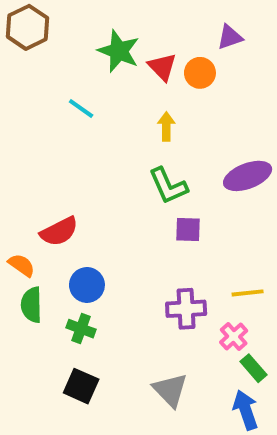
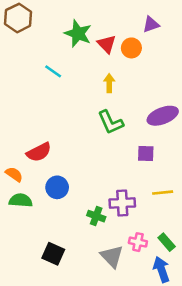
purple square: (188, 229) -> (146, 153), moved
green semicircle: (31, 305) -> (21, 200), turned 95
green cross: (81, 329) -> (96, 216), moved
pink cross: (234, 337) -> (138, 242), moved, turned -36

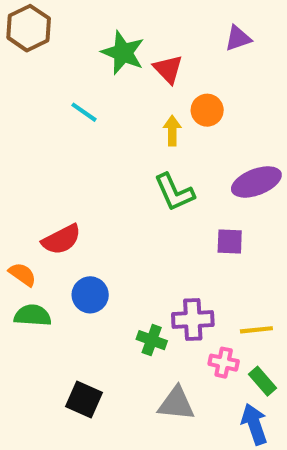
orange circle: (131, 48) -> (207, 110), moved
yellow line: (163, 193) -> (256, 330), moved
pink cross: (138, 242) -> (224, 363), moved
gray triangle: (112, 256) -> (176, 404), turned -40

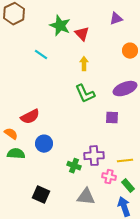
orange circle: (207, 110) -> (130, 51), moved

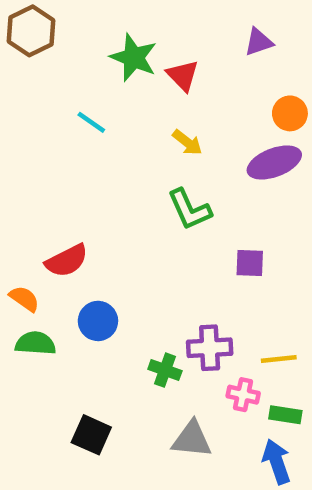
yellow arrow: (84, 64) -> (187, 142), turned 128
purple ellipse: (125, 89) -> (274, 163), moved
green rectangle: (128, 186) -> (285, 415), turned -40

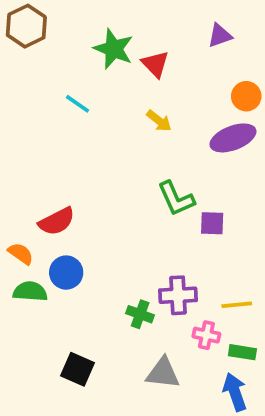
green L-shape: (189, 209) -> (176, 199), moved
blue circle: (98, 321) -> (66, 273), moved

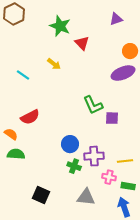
red triangle: (155, 64) -> (82, 43), moved
cyan line: (78, 104) -> (23, 75), moved
yellow arrow: (159, 121) -> (54, 64), moved
blue circle: (66, 273) -> (70, 144), moved

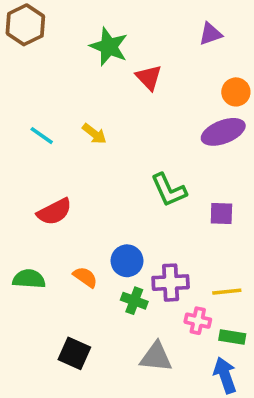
yellow arrow: (54, 64) -> (94, 134), moved
purple square: (112, 118) -> (221, 214), moved
orange semicircle: (11, 134) -> (85, 277), moved

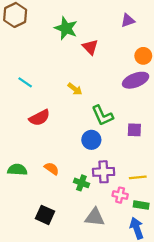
yellow arrow: (94, 134) -> (75, 89), moved
red semicircle: (54, 212) -> (39, 118), moved
blue circle: (127, 261) -> (91, 140), moved

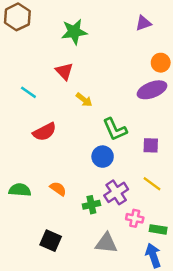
green star: (66, 28) -> (74, 32), turned -30
red triangle: (90, 47) -> (64, 71), moved
purple cross: (104, 172) -> (116, 192), turned -30
yellow line: (138, 177) -> (152, 184), moved, turned 42
green cross: (81, 183) -> (91, 205), turned -32

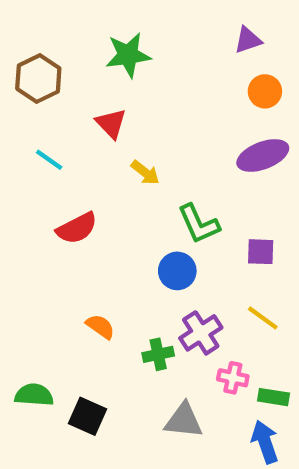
brown hexagon: (17, 17) -> (38, 79), moved
orange circle: (161, 63) -> (265, 91), moved
green semicircle: (20, 190) -> (34, 395), moved

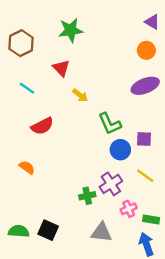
purple triangle: (248, 40) -> (152, 22), moved, turned 49
blue circle: (177, 271) -> (120, 150), moved
orange semicircle: (100, 327) -> (27, 167), moved
pink cross: (233, 378) -> (129, 209), turned -35
green semicircle: (34, 395) -> (19, 231), moved

